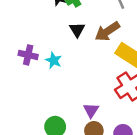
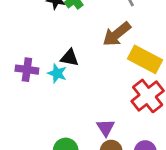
black triangle: (77, 30) -> (70, 58), moved, turned -42

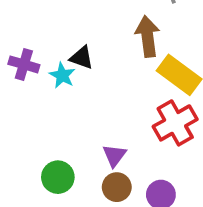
brown arrow: (117, 34) -> (147, 36), turned 112

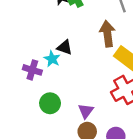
purple cross: (24, 64) -> (32, 70), moved
green circle: (58, 177) -> (50, 103), moved

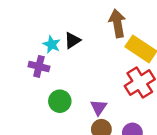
black triangle: (65, 47) -> (72, 40), turned -49
cyan star: (52, 59) -> (52, 44), moved

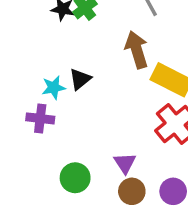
cyan star: (52, 44) -> (54, 88), turned -30
green circle: (60, 101) -> (75, 178), moved

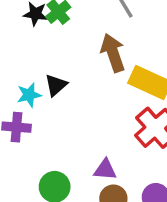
purple triangle: (125, 163) -> (105, 170), turned -50

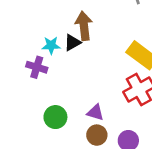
brown arrow: (113, 53) -> (84, 26), moved

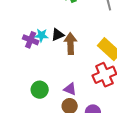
brown arrow: (84, 26) -> (71, 44), moved
purple cross: (37, 67) -> (31, 40), moved

